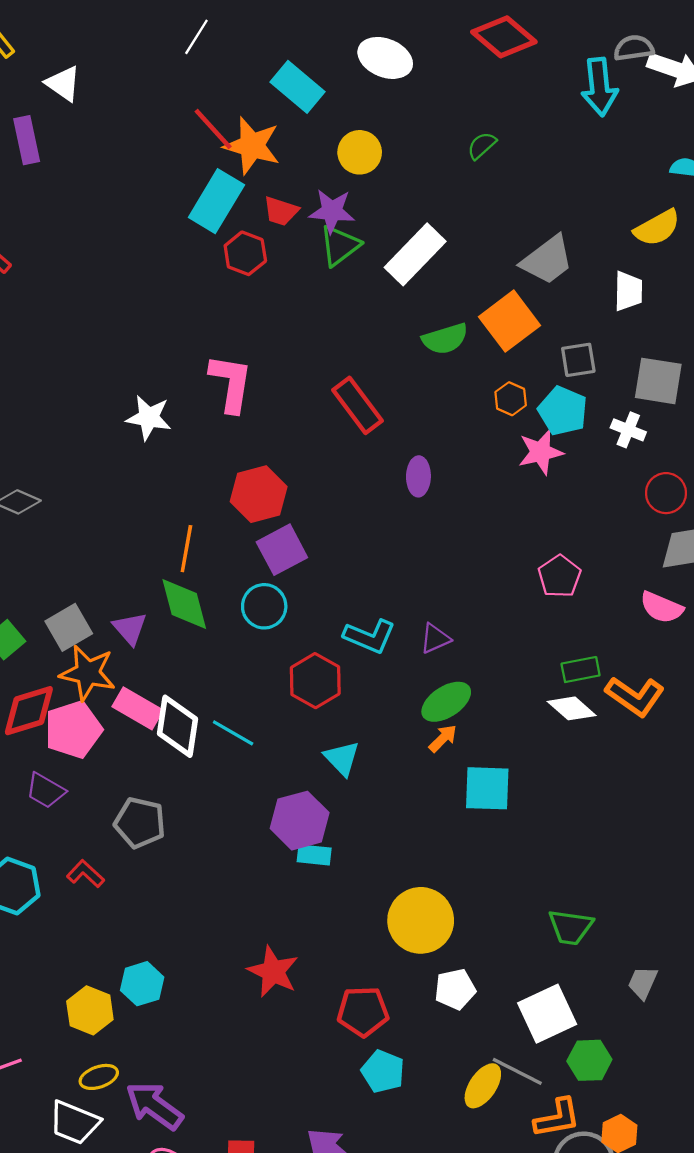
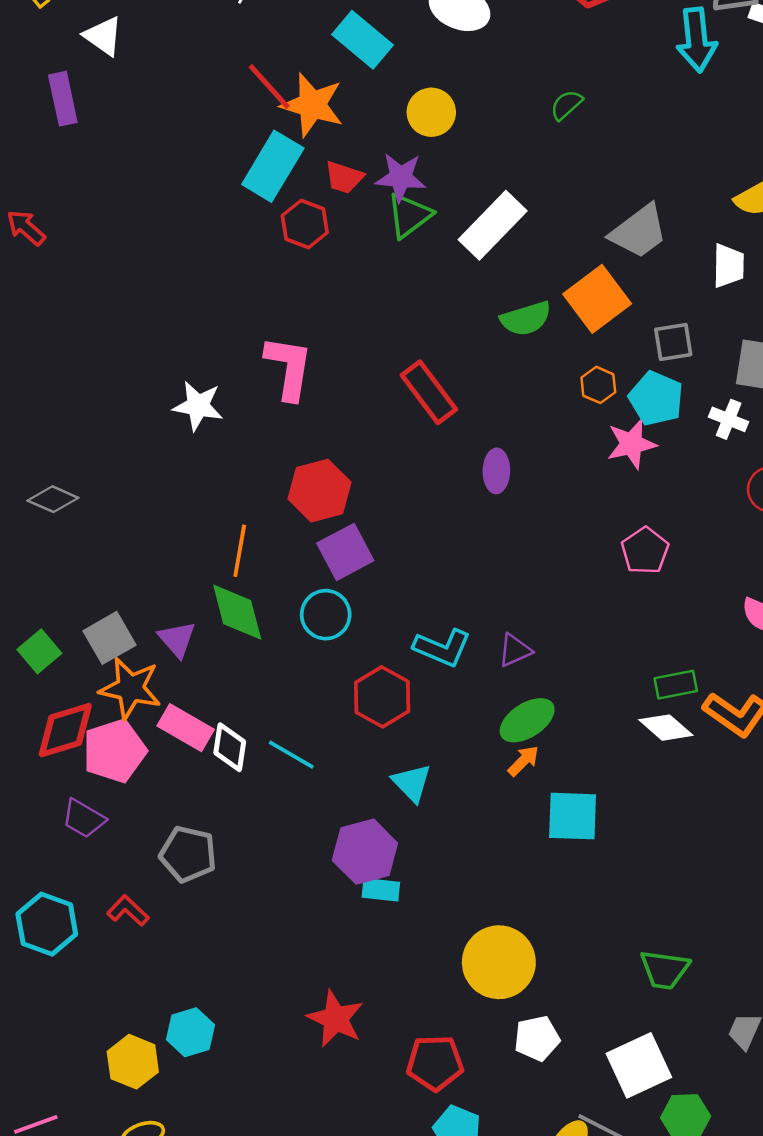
pink pentagon: (559, 576) -> (645, 551), moved
white diamond: (178, 726) -> (230, 747), size x0.7

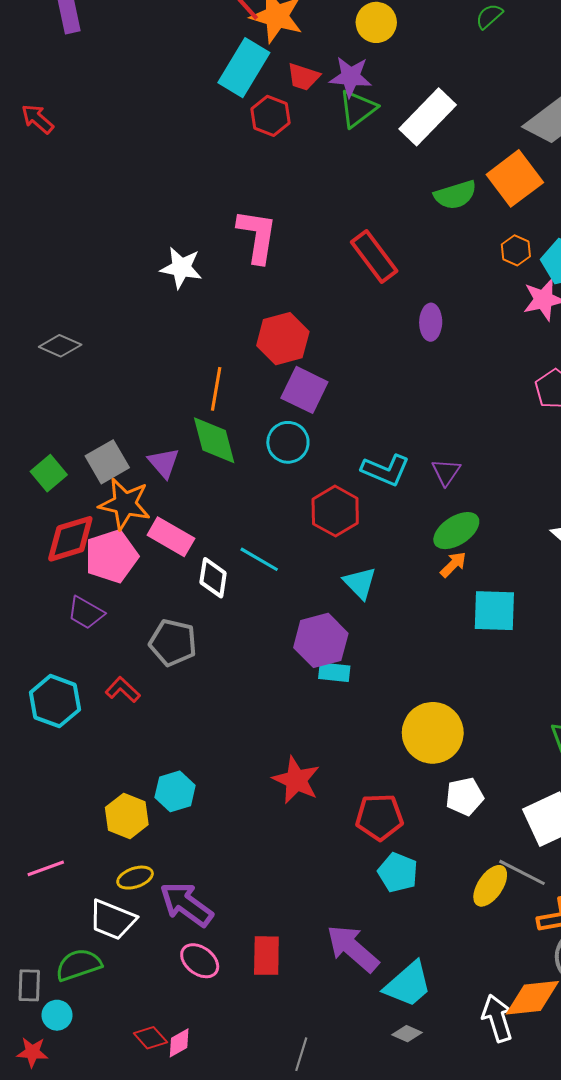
purple square: (345, 552) -> (304, 390), turned -36
purple triangle: (515, 650) -> (446, 472), turned -32
white diamond: (230, 747) -> (213, 578), moved

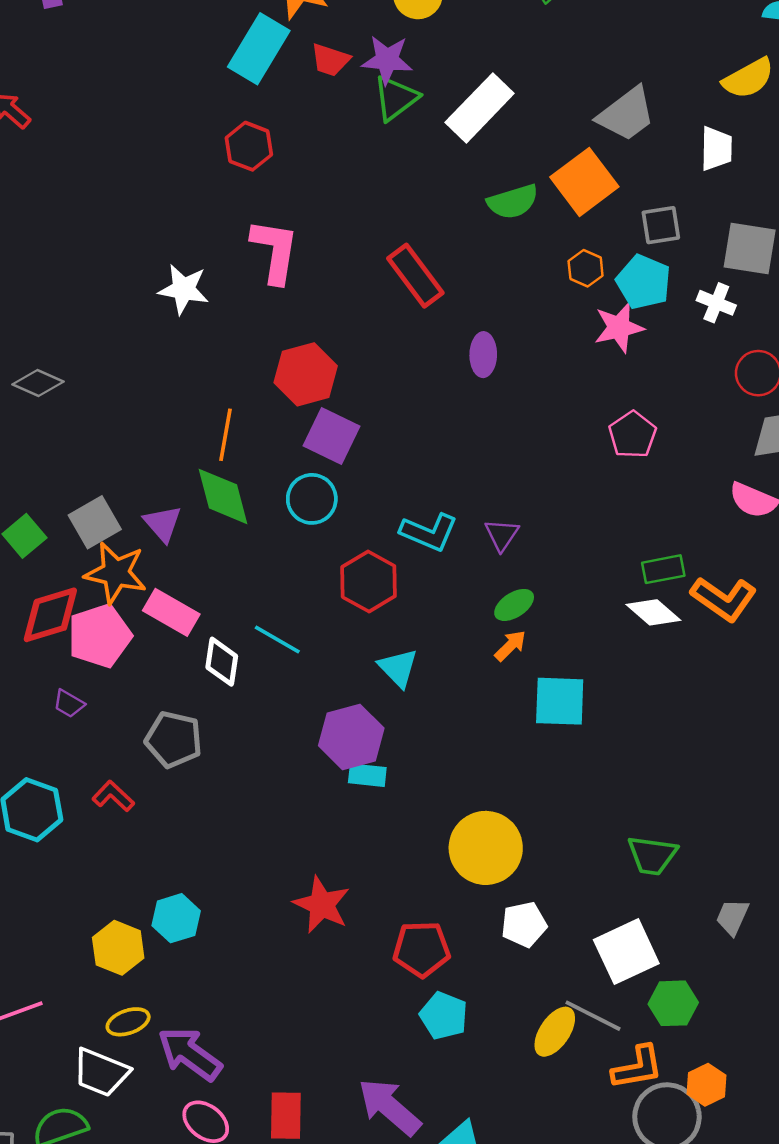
red hexagon: (271, 116) -> (249, 146), moved
green ellipse: (456, 531) -> (514, 605), size x0.7
purple trapezoid: (86, 613) -> (69, 704), size x0.7

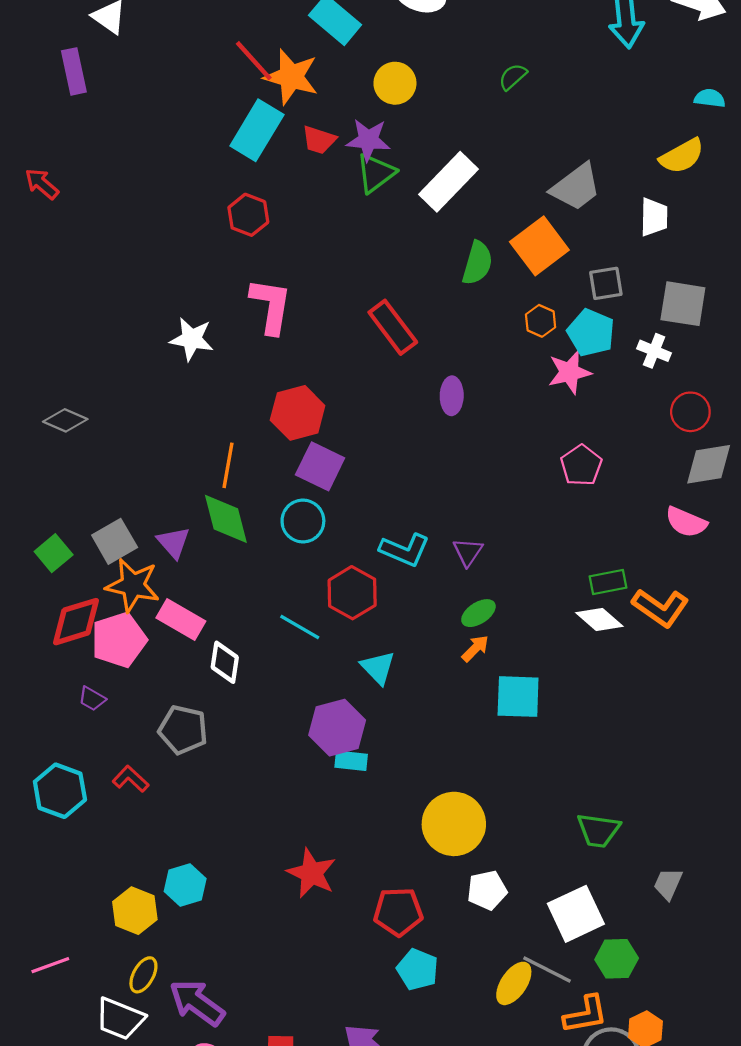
green semicircle: (513, 202) -> (477, 263), turned -57
cyan line: (277, 639) -> (300, 627), moved
yellow ellipse: (128, 1022) -> (143, 975), turned -42

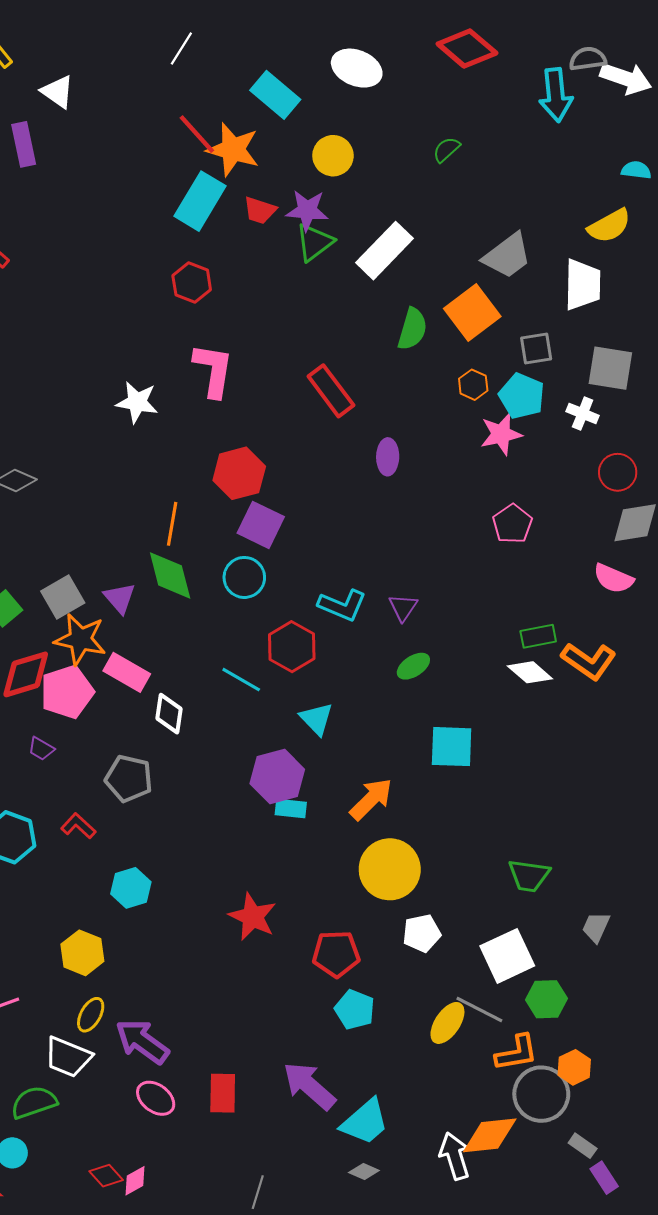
white trapezoid: (654, 217) -> (583, 285), size x1.4
orange arrow: (475, 648) -> (371, 799), moved, size x1.6
cyan hexagon: (185, 885) -> (131, 888), moved

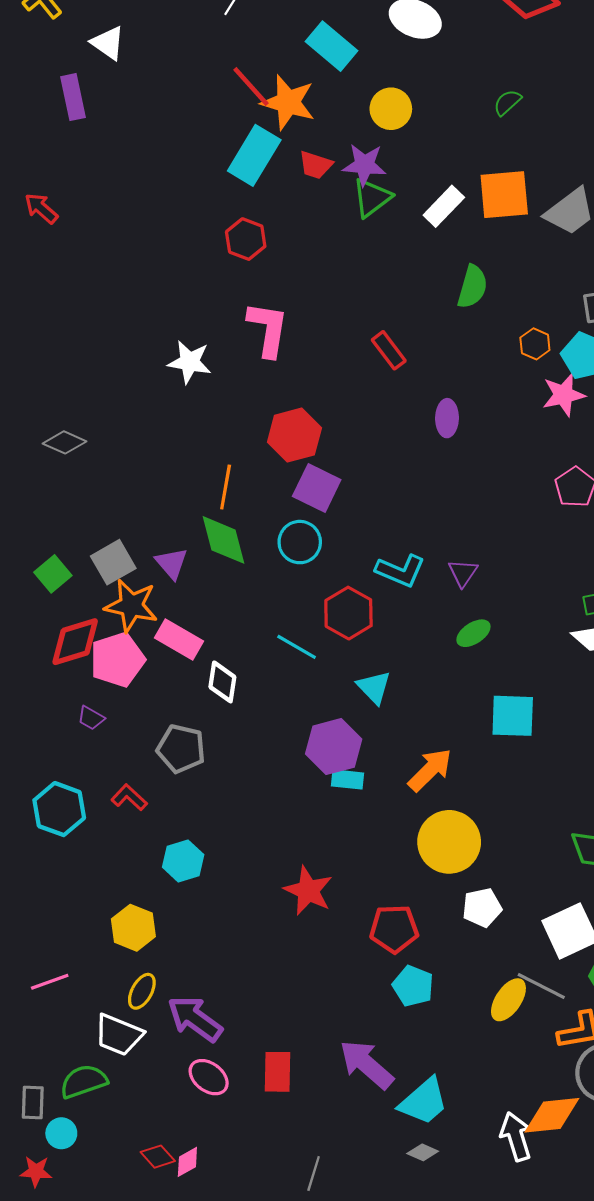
white rectangle: (385, 251) -> (444, 206), size x0.7
orange square: (472, 312) -> (504, 195), moved, turned 32
red rectangle: (331, 391) -> (389, 350), size x0.7

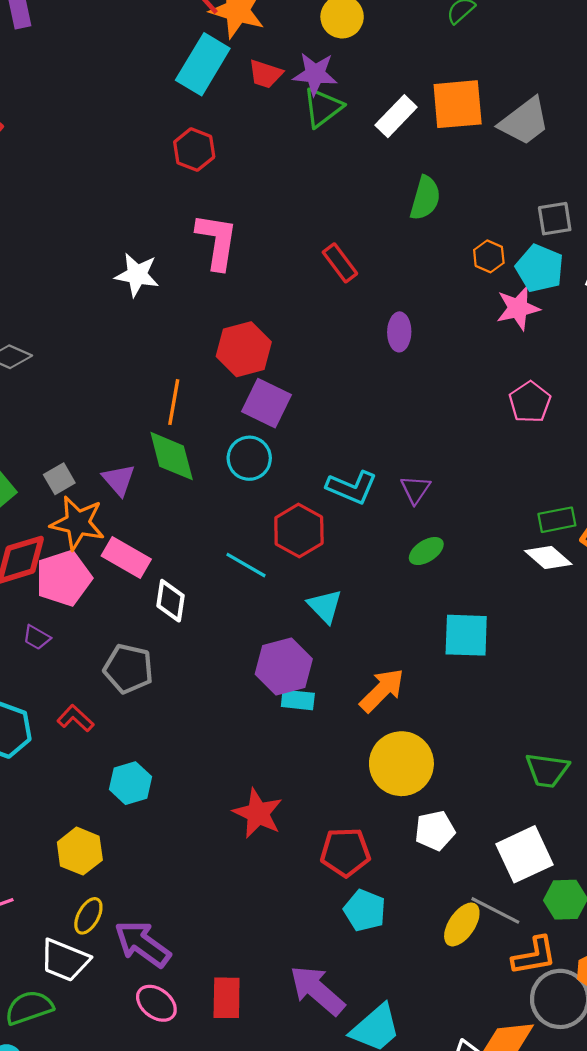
gray square: (113, 562) -> (59, 479), size x0.7

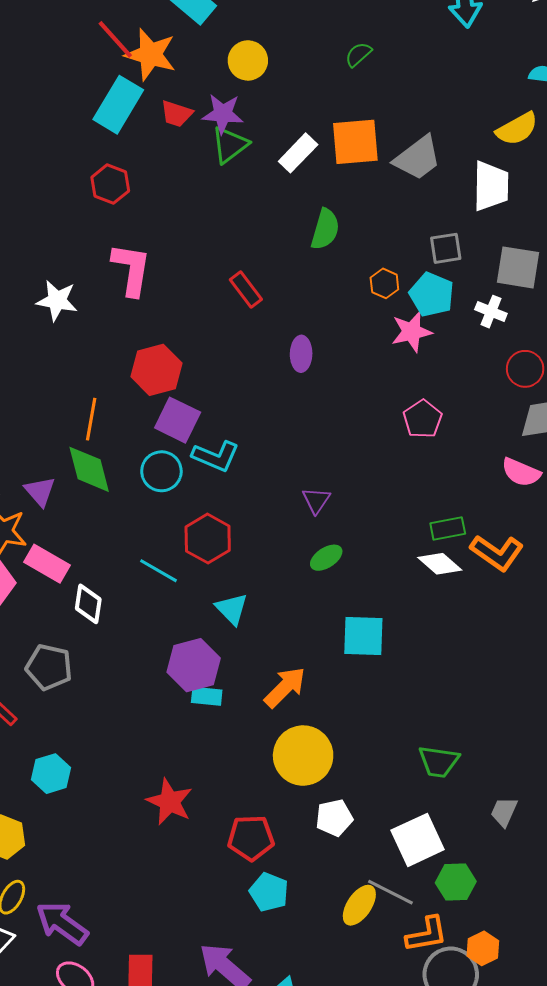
cyan L-shape: (352, 487) -> (216, 456), moved

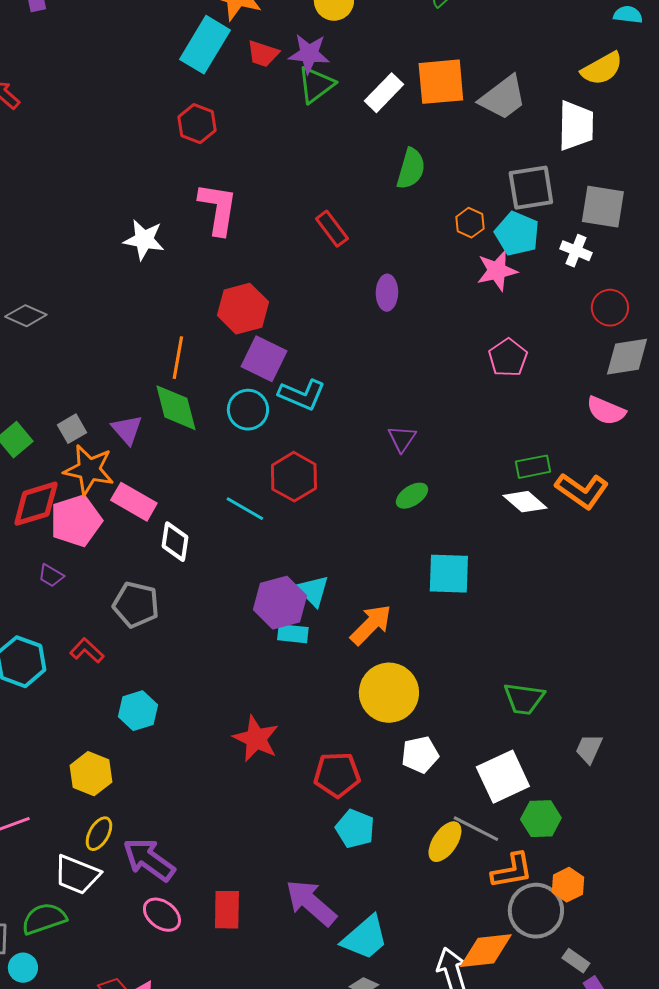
gray square: (446, 248) -> (531, 188), size x1.4
cyan triangle: (232, 609) -> (313, 591), moved

